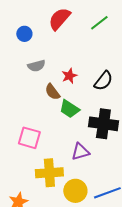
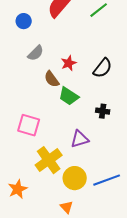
gray semicircle: (36, 66) -> (36, 53), turned -30
black cross: (103, 124) -> (103, 111), size x0.5
yellow cross: (49, 173) -> (49, 160), turned -32

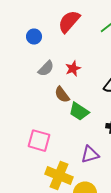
red star: (69, 63) -> (73, 69), moved
yellow cross: (49, 160) -> (59, 176), turned -32

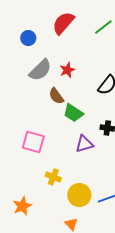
gray semicircle: (46, 69) -> (40, 70), size x1.4
purple triangle: (90, 155) -> (84, 144), moved
yellow cross: (59, 176) -> (53, 177), size x0.6

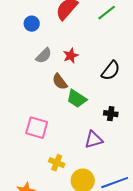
gray semicircle: (40, 70) -> (44, 56), size x0.7
purple triangle: (84, 144) -> (94, 140), moved

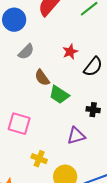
blue circle: (32, 24) -> (14, 20), size x1.5
red star: (71, 56) -> (70, 52), moved

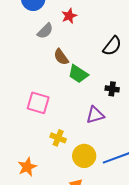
red star: (70, 52) -> (69, 16), moved

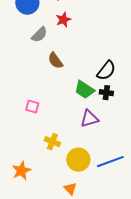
black semicircle: (112, 46) -> (106, 71), moved
green trapezoid: (78, 74) -> (84, 90), moved
pink square: (38, 103) -> (32, 107), size x0.6

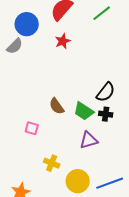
gray semicircle: (39, 35) -> (15, 46), moved
brown semicircle: (55, 61) -> (57, 106), moved

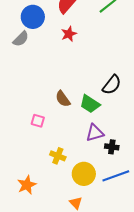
black cross: (106, 114) -> (112, 147), moved

